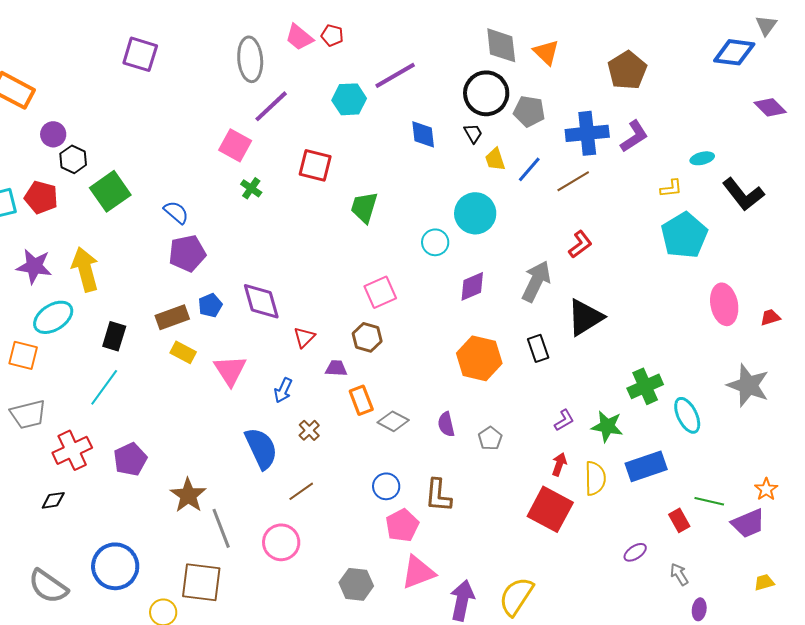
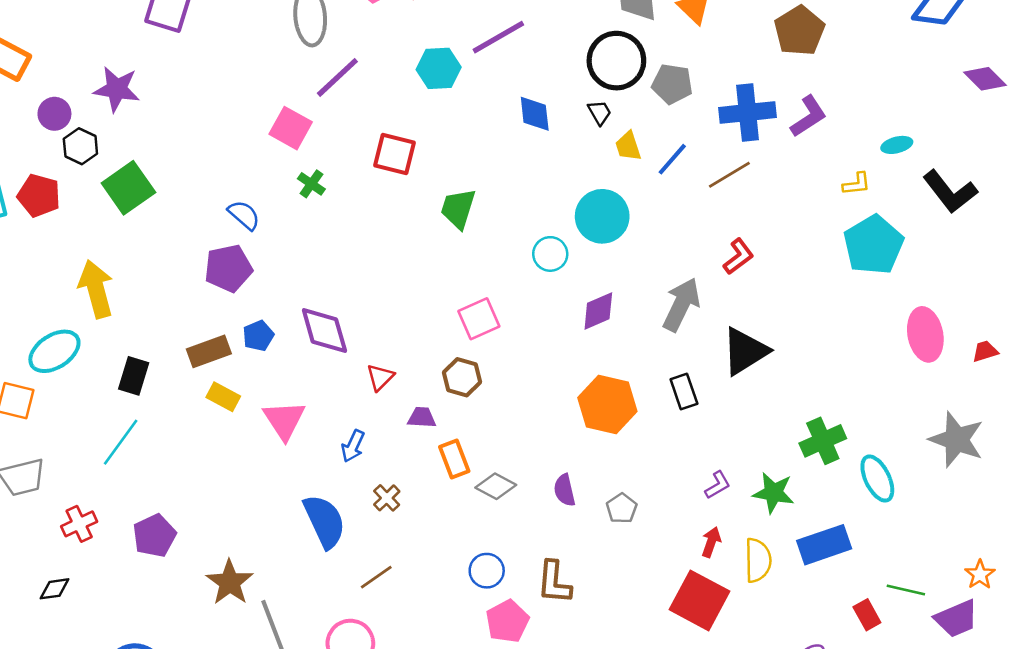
blue semicircle: (176, 212) -> (244, 215), moved
purple star: (34, 266) -> (117, 89), moved
red cross: (72, 450) -> (79, 524), size x0.7

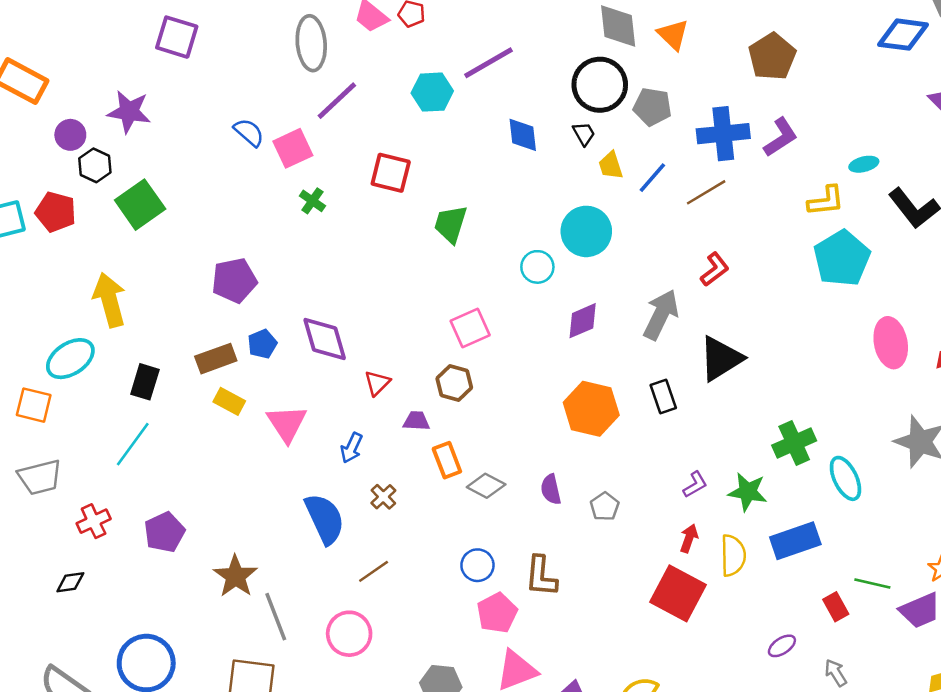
pink square: (291, 128) -> (293, 148), turned 36
yellow L-shape: (857, 184) -> (826, 201), size x1.4
blue semicircle: (244, 215) -> (249, 132), moved

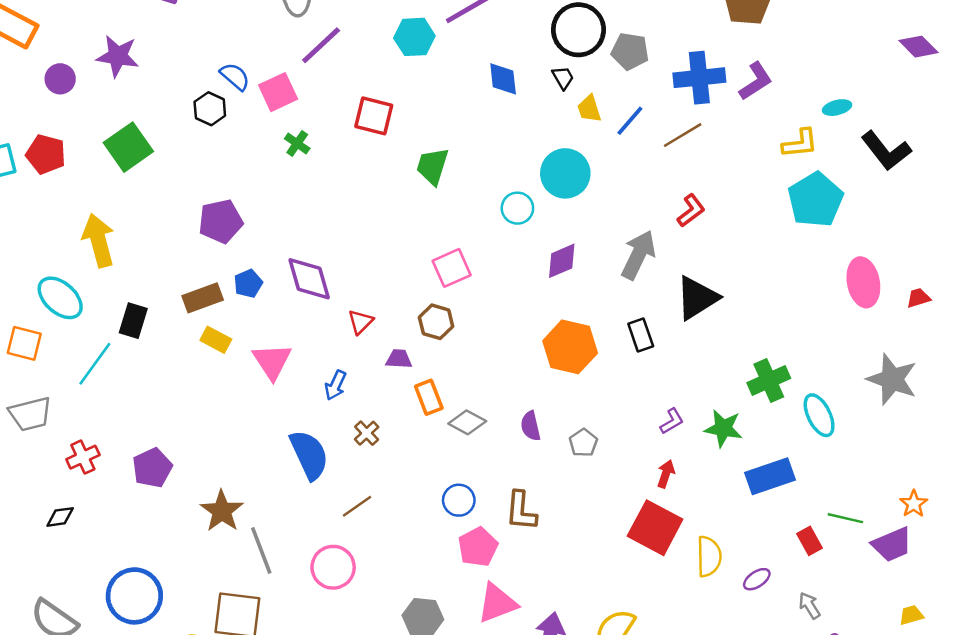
black hexagon: (95, 165) -> (210, 109), moved
cyan ellipse: (70, 359) -> (60, 298), turned 75
cyan line: (133, 444) -> (95, 364), moved
yellow semicircle: (733, 555) -> (709, 556), moved

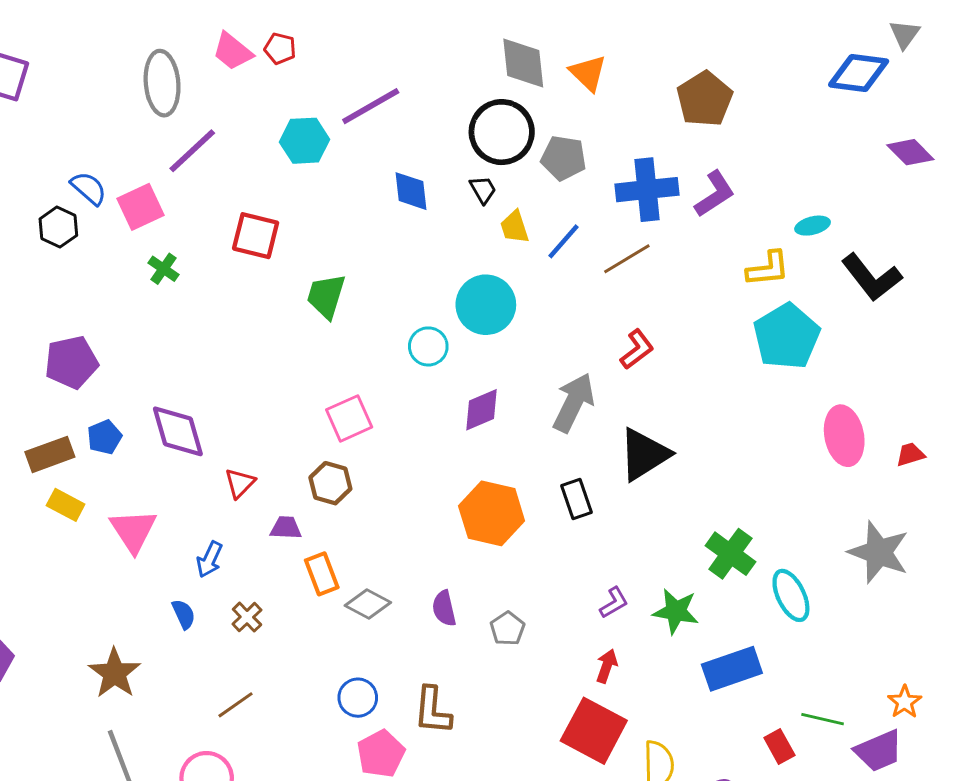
green cross: (769, 380) -> (730, 554), turned -30
blue semicircle: (309, 455) -> (184, 614), moved, size x0.5
brown star: (222, 511) -> (115, 673), moved

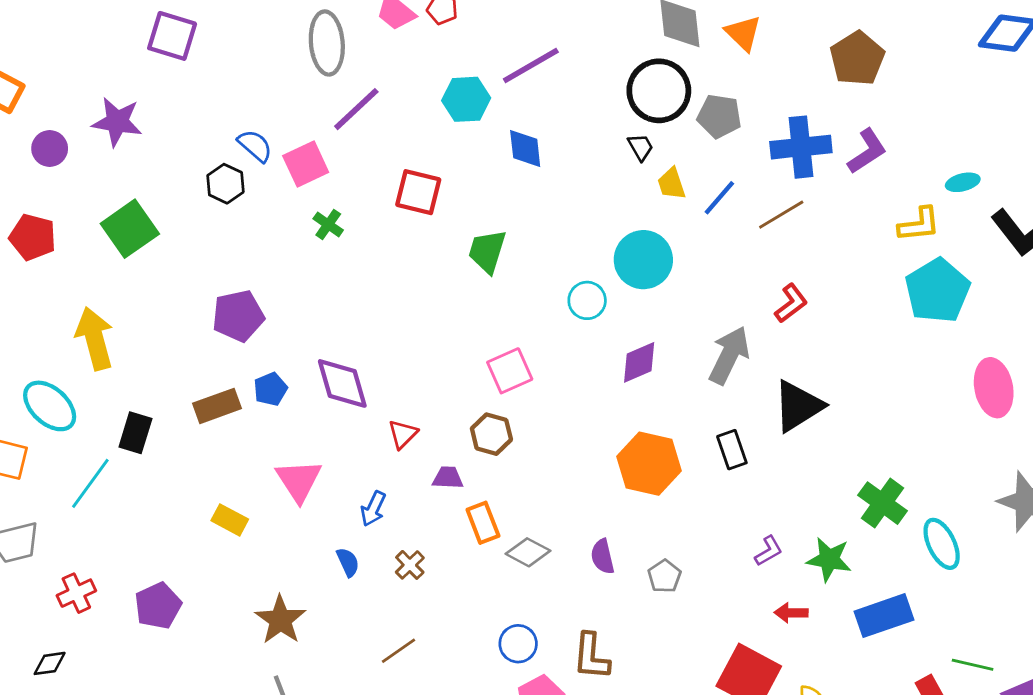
blue diamond: (411, 191) -> (525, 149), moved
yellow rectangle: (66, 505) -> (230, 520), moved
red arrow: (607, 666) -> (791, 613), moved, turned -108

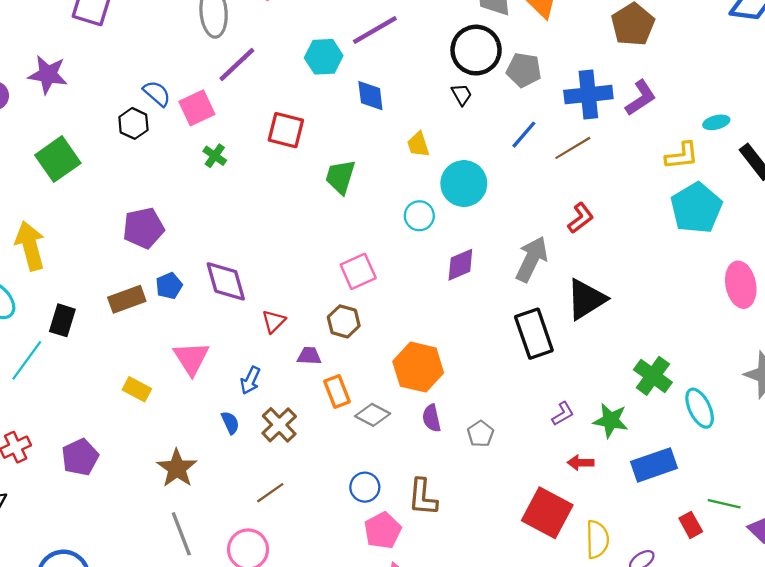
yellow trapezoid: (671, 184) -> (418, 145), moved
black rectangle: (732, 450) -> (534, 334), size x1.6
orange hexagon: (649, 464) -> (418, 367), moved
brown cross: (410, 565) -> (279, 425), size x1.5

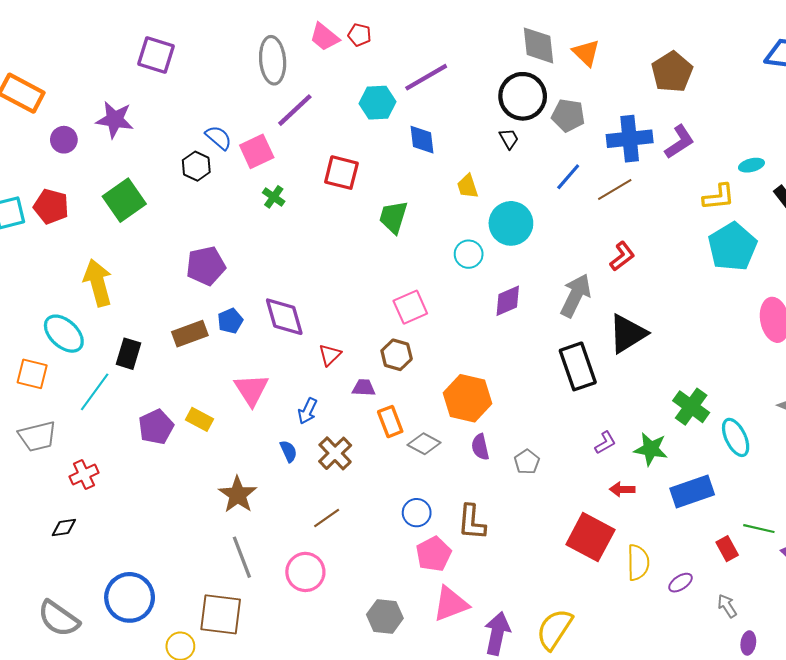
purple pentagon: (80, 457) -> (156, 427), moved

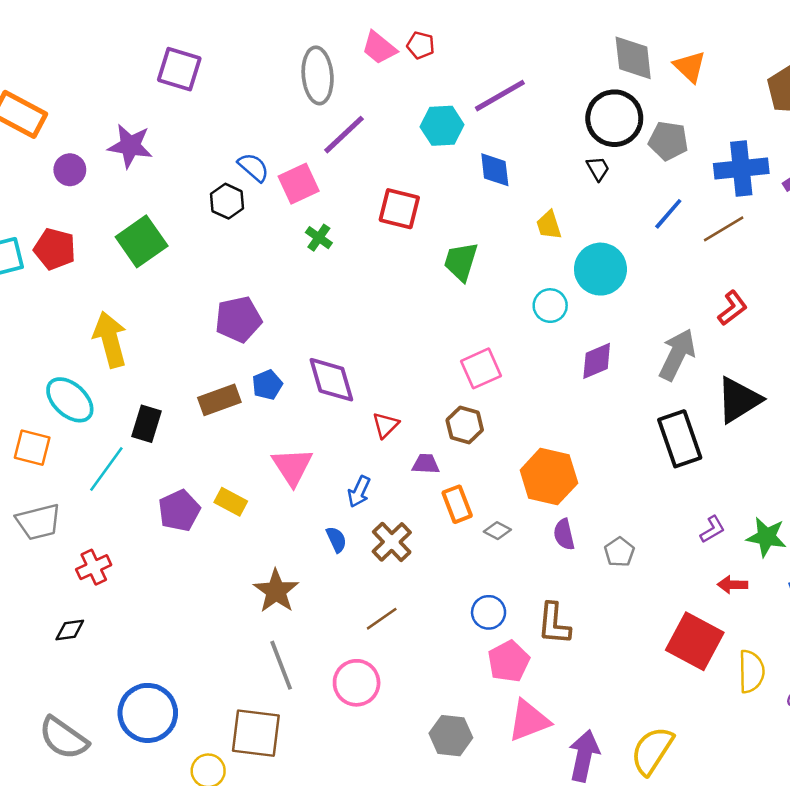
gray diamond: (424, 444) -> (497, 531), size x0.7

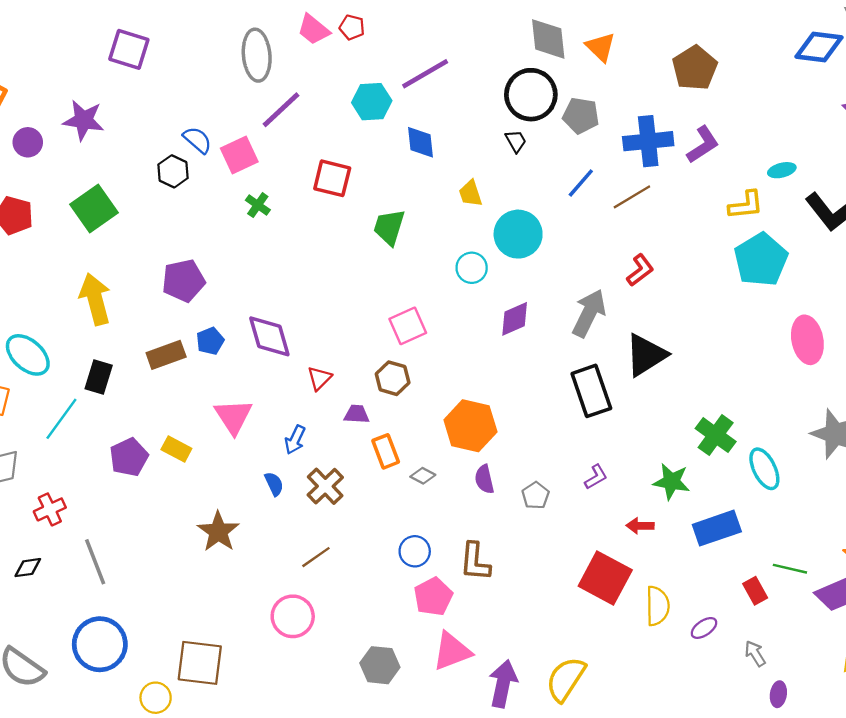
yellow arrow: (110, 339) -> (95, 299), moved
purple L-shape: (712, 529) -> (596, 477), moved
gray line: (281, 665) -> (95, 562), moved

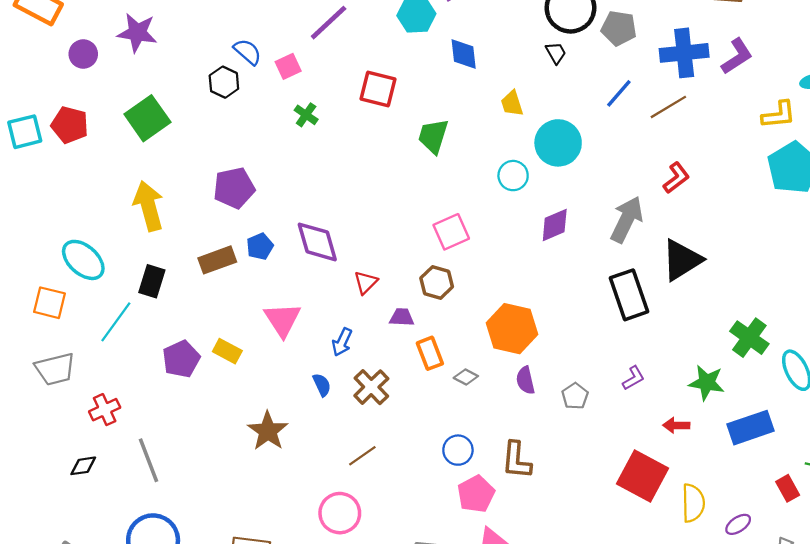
pink square: (239, 155) -> (288, 66), size x0.7

